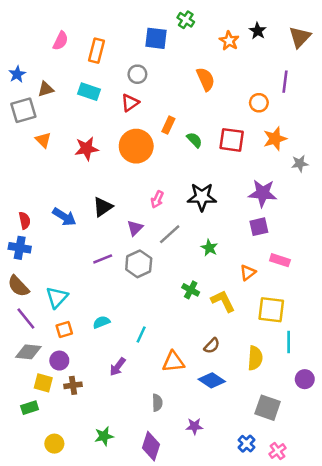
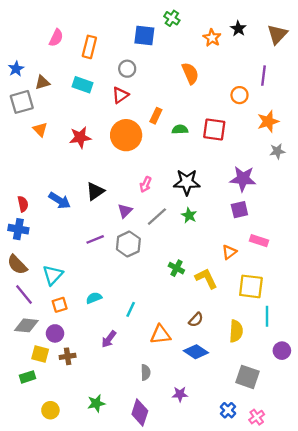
orange star: (275, 139) -> (268, 121), moved
green semicircle: (194, 140) -> (180, 129), turned -49
green star: (209, 248) -> (189, 215), moved

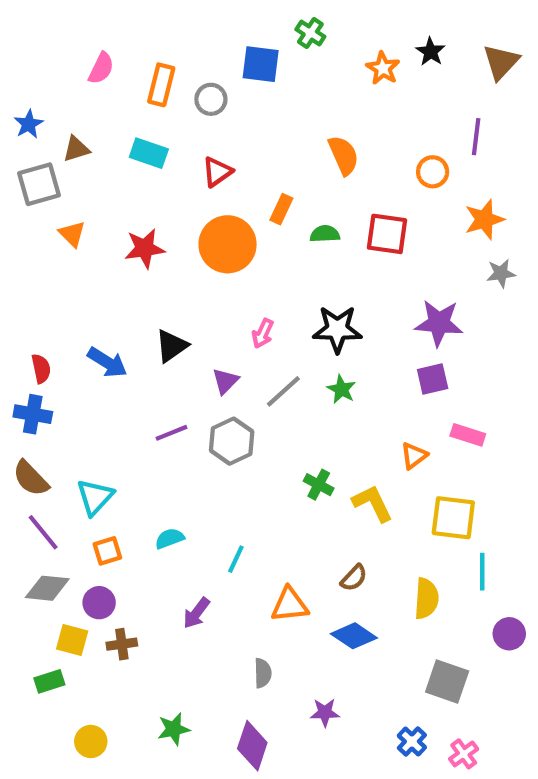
gray circle: (127, 69) -> (211, 99), moved
orange semicircle: (190, 73) -> (344, 155), moved

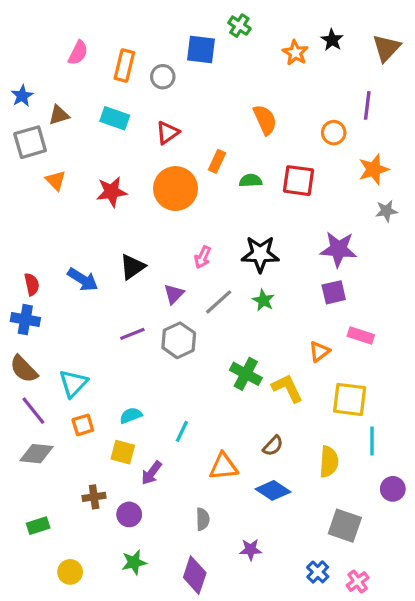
green cross: (319, 485) -> (246, 374), size x1.4
purple circle: (99, 603) -> (129, 514), moved
yellow square: (72, 640) -> (123, 452), moved

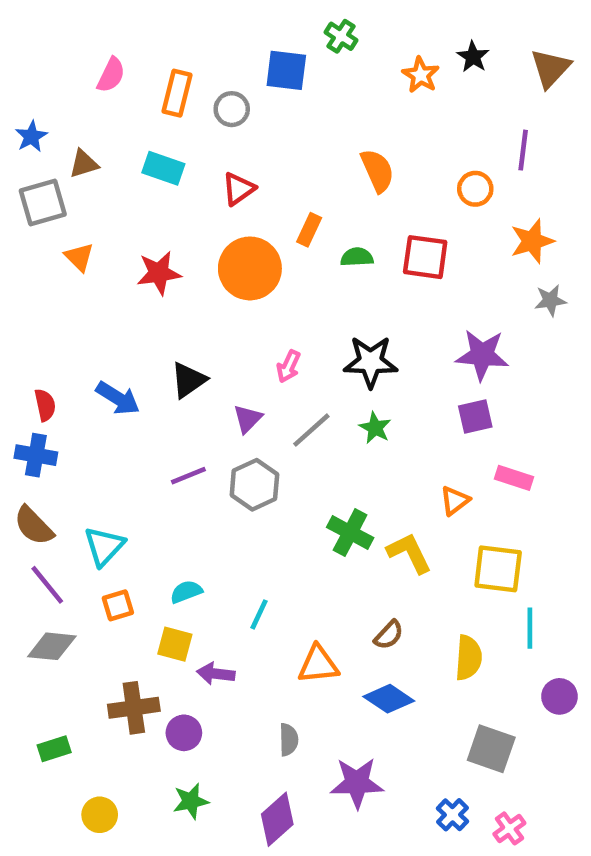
purple arrow: (152, 473) -> (216, 674), turned 60
brown cross: (94, 497) -> (134, 708), size x1.5
purple star: (251, 550) -> (357, 783), size x1.6
purple diamond: (195, 575) -> (277, 819), turned 30

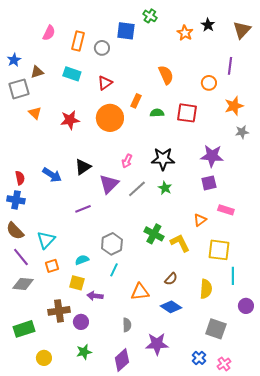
purple triangle: (248, 419) -> (109, 184), size x1.5
gray hexagon: (254, 485) -> (112, 244), moved
green rectangle: (54, 749) -> (24, 329), size x1.5

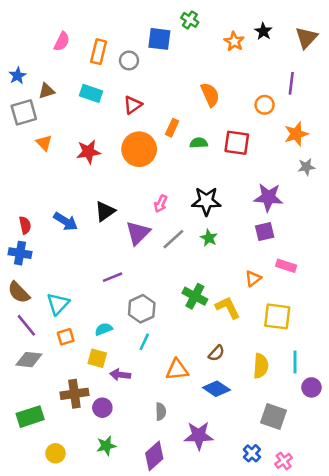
purple line: (83, 209) -> (113, 277), moved
cyan line: (233, 276) -> (295, 362), moved

